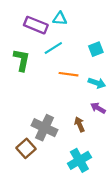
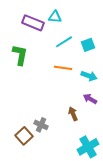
cyan line: (53, 48) -> (64, 42), moved
gray cross: (45, 128) -> (41, 125), moved, size x0.6
cyan cross: (79, 160) -> (88, 147), moved

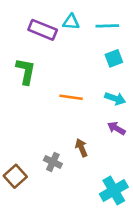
cyan line: (64, 42) -> (107, 26), moved, turned 30
orange line: (63, 68) -> (71, 97), moved
brown arrow: (73, 114) -> (81, 148), moved
brown square: (24, 136) -> (15, 176), moved

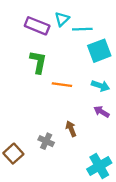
cyan triangle: (71, 22) -> (62, 19), turned -49
cyan line: (107, 26) -> (82, 29), moved
cyan square: (114, 58) -> (99, 51), size x1.5
green L-shape: (26, 71) -> (38, 62), moved

